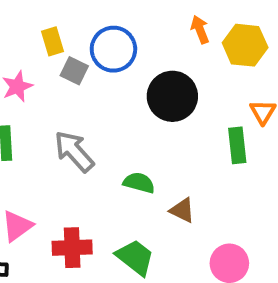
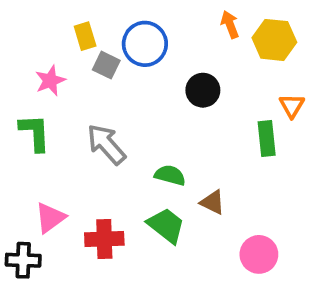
black circle: (172, 96) -> (203, 90), size x0.7
green trapezoid: (135, 257) -> (166, 225), moved

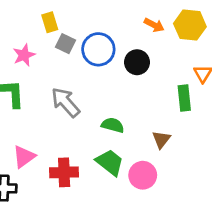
orange arrow: (230, 25) -> (154, 25), moved, turned 138
blue circle: (145, 44) -> (98, 49), moved
brown triangle: (213, 202) -> (161, 139), moved, turned 42
pink circle: (259, 254) -> (143, 175), moved

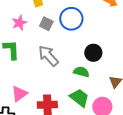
gray square: (65, 44) -> (46, 24), moved
black circle: (137, 62) -> (93, 53), moved

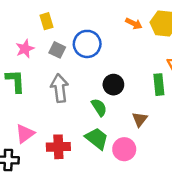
gray arrow: (48, 56) -> (60, 88), turned 35
green semicircle: (81, 72) -> (99, 107), turned 42

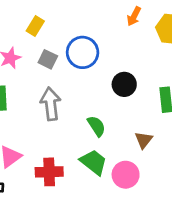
yellow rectangle: (46, 21) -> (35, 26), turned 49
orange arrow: (134, 24) -> (134, 16), moved, turned 91
black circle: (113, 85) -> (124, 84), moved

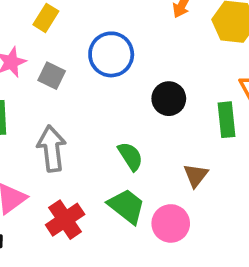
gray square: (48, 59) -> (52, 76), moved
gray arrow: (51, 104) -> (52, 149), moved
red cross: (49, 172) -> (65, 220), turned -32

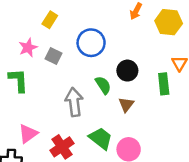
gray arrow: (52, 149) -> (74, 102), moved
green semicircle: (130, 156) -> (103, 85), moved
brown triangle: (196, 175) -> (126, 104), moved

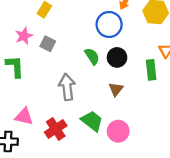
blue circle: (91, 43) -> (109, 24), moved
green semicircle: (103, 85) -> (92, 56), moved
pink triangle: (28, 134) -> (24, 116), turned 48

